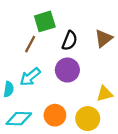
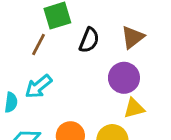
purple circle: (67, 70) -> (124, 78), moved

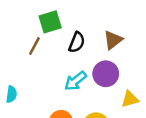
cyan arrow: (39, 87) -> (75, 81), moved
yellow triangle: (134, 108) -> (130, 99), moved

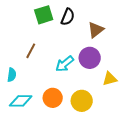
black semicircle: (77, 42) -> (68, 17), moved
brown line: (34, 46) -> (31, 51), moved

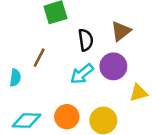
black semicircle: (68, 17) -> (86, 40), moved, turned -30
cyan semicircle: (12, 75) -> (15, 78), moved

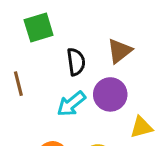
brown line: (39, 58) -> (18, 84), turned -42

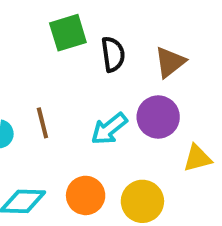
black semicircle: (76, 62) -> (113, 54), moved
brown line: (18, 84) -> (42, 123), moved

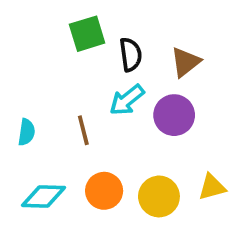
brown line: (42, 123) -> (83, 130), moved
cyan arrow: (109, 129) -> (127, 100), moved
yellow triangle: (197, 158) -> (212, 187), moved

